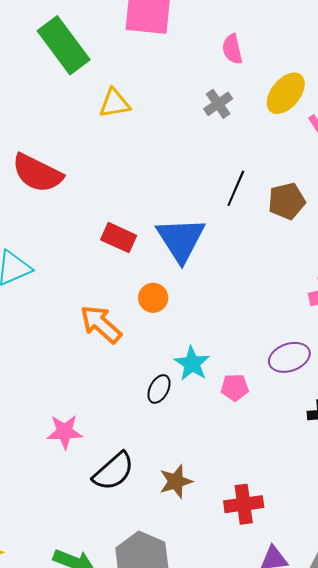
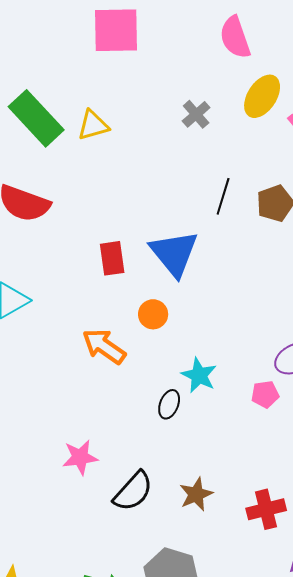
green rectangle: (64, 45) -> (36, 118), moved
pink semicircle: (232, 49) -> (235, 37), moved, size x1.4
red rectangle: (119, 238) -> (112, 258), turned 64
pink pentagon: (235, 387) -> (265, 394), moved

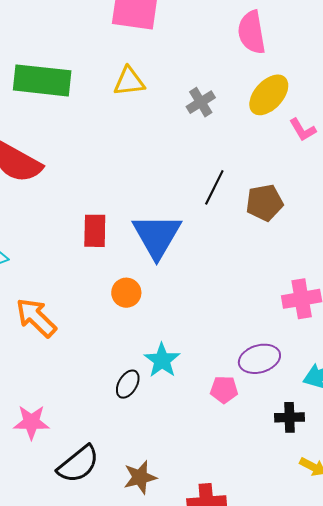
green rectangle: (36, 118) -> (42, 80), turned -50
yellow triangle: (93, 125) -> (129, 81), moved
orange arrow: (104, 346) -> (36, 318), moved

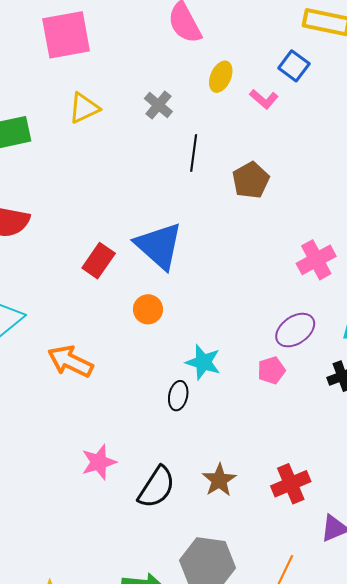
yellow ellipse: (269, 95) -> (221, 77), size x0.7
black line: (214, 187) -> (194, 153), moved
red rectangle: (95, 231) -> (99, 261), turned 52

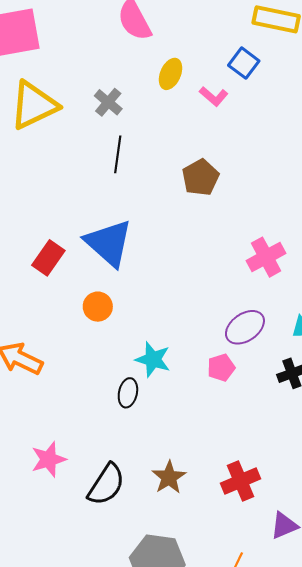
yellow triangle: (84, 108) -> (34, 105), size x1.6
black line: (194, 153) -> (118, 154), moved

